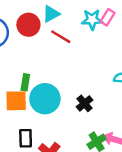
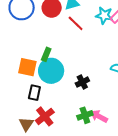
green rectangle: (25, 82) -> (46, 54), moved
black rectangle: (26, 138) -> (34, 93), moved

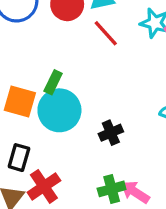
black rectangle: (34, 93) -> (19, 158), moved

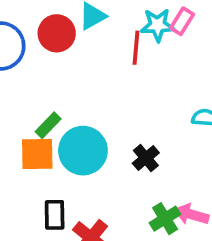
red line: (106, 33) -> (136, 48), moved, turned 64
green rectangle: (53, 82) -> (48, 125), moved, turned 35

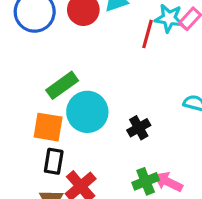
green rectangle: (48, 125) -> (62, 85), size x1.4
orange square: (37, 154) -> (48, 127), moved

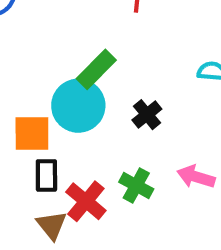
green rectangle: (62, 85) -> (96, 69), moved
green cross: (146, 181) -> (136, 186), moved, turned -30

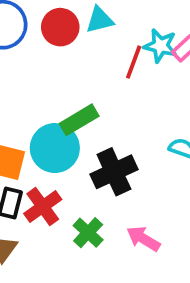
black cross: (147, 115) -> (114, 172), size x1.6
red cross: (86, 201) -> (43, 207), moved

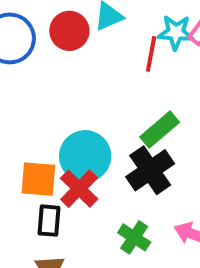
green rectangle: (79, 120) -> (160, 130), moved
red cross: (43, 207) -> (79, 189), moved

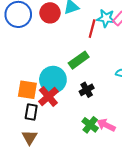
green rectangle: (160, 130) -> (79, 60), moved
black cross: (150, 170) -> (87, 90), size x0.6
green cross: (134, 237) -> (90, 125), moved

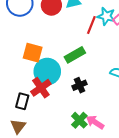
orange square: (27, 90) -> (33, 53), moved

